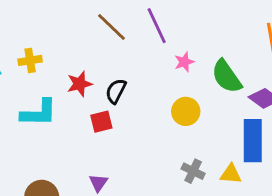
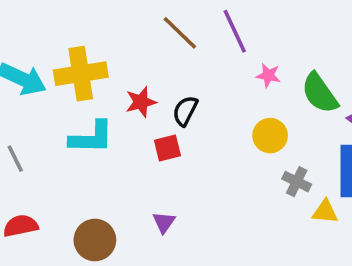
yellow cross: (30, 60) -> (81, 74), size x1.8
pink star: (184, 62) -> (268, 75), turned 30
gray cross: (193, 171) -> (297, 182), moved

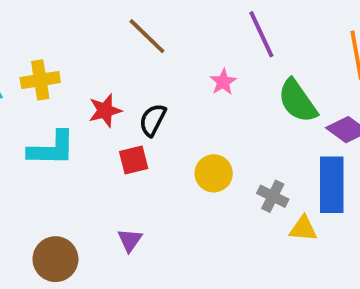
purple line: (235, 31) -> (261, 34), moved
yellow cross: (81, 74) -> (40, 80), size x0.7
pink star: (268, 75) -> (223, 82), moved, turned 30
yellow circle: (270, 136) -> (214, 173), moved

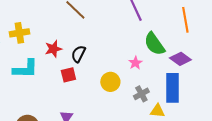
pink star: (223, 82) -> (135, 63), moved
gray cross: (273, 196) -> (141, 94), turned 35

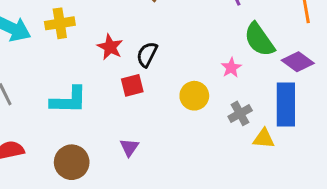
red star: (53, 49) -> (110, 47), turned -30
cyan L-shape: (25, 69) -> (69, 100), moved

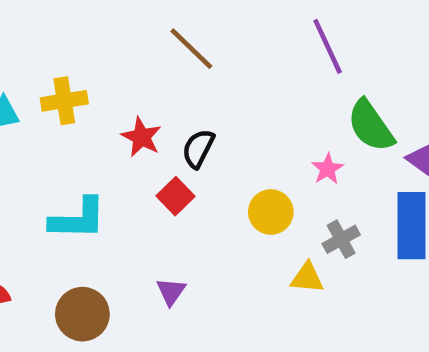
red square: (132, 85) -> (175, 196), turned -30
yellow triangle: (264, 139) -> (307, 278), moved

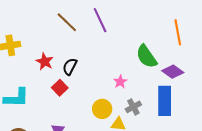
purple line: (328, 46) -> (100, 20), moved
pink star: (328, 169) -> (120, 82), moved
yellow circle: (271, 212) -> (102, 109), moved

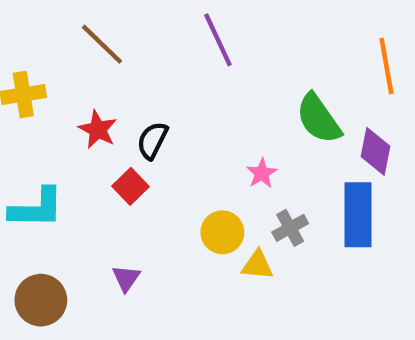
brown line: (67, 22) -> (102, 44), moved
purple diamond: (173, 72) -> (375, 151), turned 65

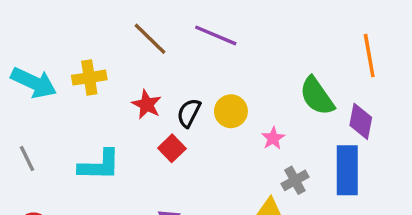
purple line: (218, 40) -> (216, 35), moved, turned -42
yellow circle: (222, 232) -> (231, 111), moved

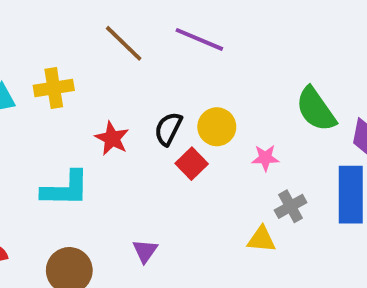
red star: (147, 104) -> (112, 138), moved
pink star: (273, 138) -> (265, 158), turned 30
red square: (172, 148) -> (192, 164), moved

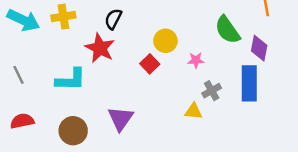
black semicircle: (168, 129) -> (113, 19), moved
red star: (112, 138) -> (100, 48), size x1.4
purple triangle: (145, 251) -> (121, 119), size x1.6

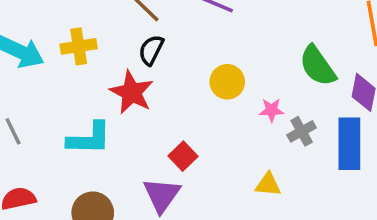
red square: (150, 64) -> (183, 156), moved
gray cross: (212, 91) -> (302, 131), moved

